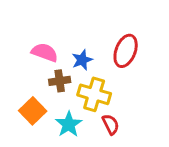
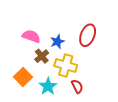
brown cross: (60, 81) -> (42, 56), turned -32

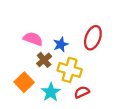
red semicircle: (77, 86) -> (82, 92), turned -88

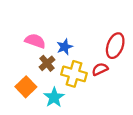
red ellipse: (93, 38) -> (115, 46), moved
red semicircle: (82, 92) -> (100, 69), moved

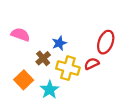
pink semicircle: (35, 41) -> (20, 35), moved

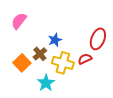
pink semicircle: (20, 35) -> (19, 21), moved, turned -72
orange square: (24, 80) -> (22, 63), moved

